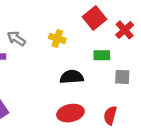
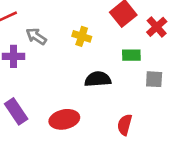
red ellipse: (70, 113) -> (64, 119), moved
red semicircle: (110, 115) -> (125, 125), moved

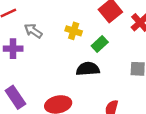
green rectangle: (131, 55) -> (100, 44), moved, turned -42

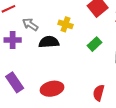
green rectangle: (100, 44) -> (94, 44), moved
black semicircle: (88, 69) -> (49, 42), moved

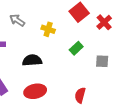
gray arrow: (30, 24) -> (17, 20), moved
black semicircle: (49, 42) -> (32, 60), moved

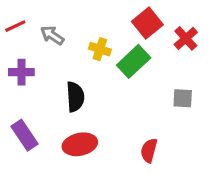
green rectangle: (76, 48) -> (134, 61), moved, size x1.5
black semicircle: (32, 60) -> (75, 97), turned 90

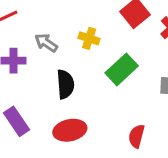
gray arrow: (52, 35) -> (46, 43), moved
green rectangle: (134, 61) -> (122, 69), moved

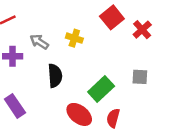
green rectangle: (122, 69) -> (101, 89), moved
red ellipse: (70, 130) -> (79, 114), moved, turned 50

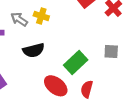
yellow cross: (74, 38) -> (41, 16), moved
black semicircle: (55, 76) -> (34, 50), turned 80

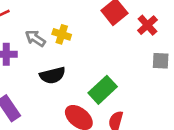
gray square: (111, 51) -> (161, 61), moved

